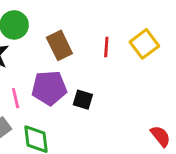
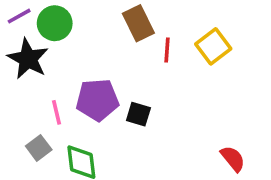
brown rectangle: (59, 45) -> (138, 23), moved

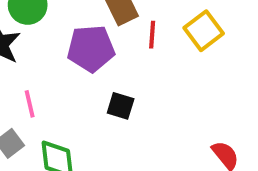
purple pentagon: (97, 100) -> (91, 48), moved

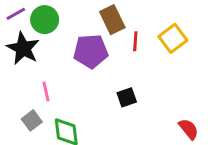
black square: (121, 106) -> (127, 97), moved, turned -36

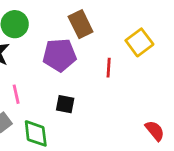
red line: (135, 41) -> (109, 68), moved
black square: (127, 97) -> (65, 104), moved, turned 30

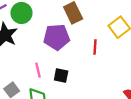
pink line: (16, 94) -> (38, 70), moved

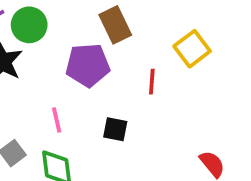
black square: (61, 76) -> (115, 129), moved

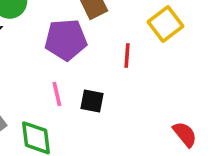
pink line: (57, 120) -> (57, 94), moved

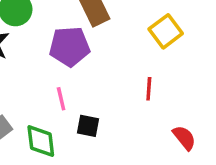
red line: (127, 55) -> (149, 89), moved
black square: (92, 101) -> (88, 126), moved

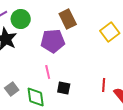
red line: (149, 89) -> (104, 85), moved

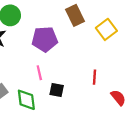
brown rectangle: (68, 19) -> (75, 15), moved
red line: (104, 85) -> (95, 77), moved

